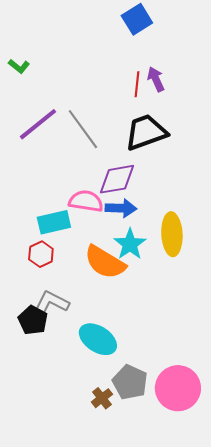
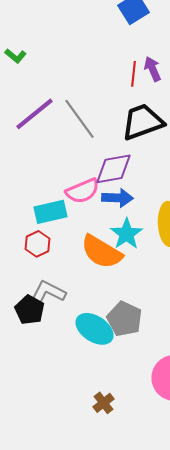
pink semicircle: (86, 201) -> (83, 191), turned 148
gray pentagon: (130, 382) -> (125, 319), moved
brown cross: (102, 398) -> (104, 403), moved

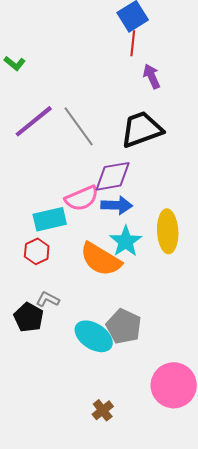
red line: (134, 74) -> (133, 43), moved
gray L-shape: (49, 292) -> (48, 299), size x0.7

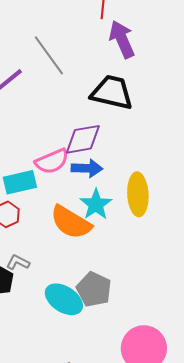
purple arrow: (152, 76) -> (122, 39), size x1.5
gray line: (79, 126) -> (49, 55), moved
black trapezoid: (142, 129) -> (112, 92), turned 33

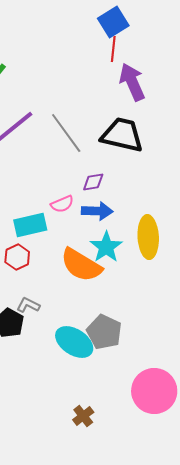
gray line: (49, 55) -> (66, 133), moved
purple diamond: (83, 139) -> (93, 182), size x0.6
pink semicircle: (52, 161) -> (62, 204), size x0.7

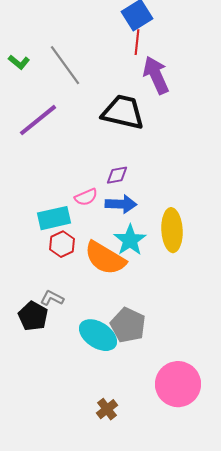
gray line: (66, 133) -> (65, 65), moved
black trapezoid: (122, 135) -> (123, 112), moved
red hexagon: (17, 257) -> (62, 244), moved

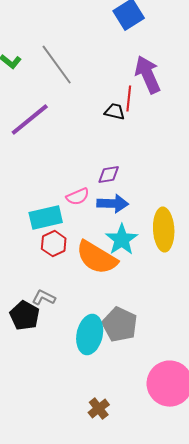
red line: (137, 42) -> (129, 99), moved
black trapezoid: (123, 112) -> (115, 112), size x0.5
cyan ellipse: (98, 335) -> (90, 335), turned 69

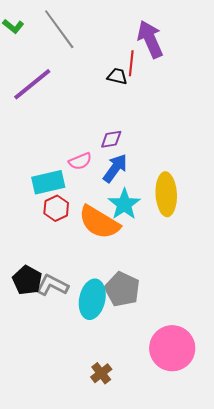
blue arrow: (113, 204) -> (115, 168), turned -56
gray L-shape: (44, 298) -> (52, 285), moved, size x1.4

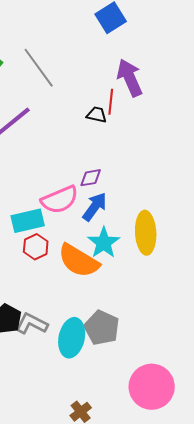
pink semicircle: (80, 161) -> (60, 200), size x1.6

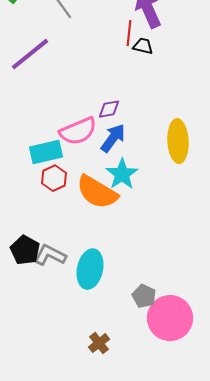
black trapezoid: (97, 115) -> (143, 46), moved
yellow ellipse: (146, 233) -> (178, 141), moved
gray pentagon: (102, 328) -> (144, 296), moved, size x0.7

